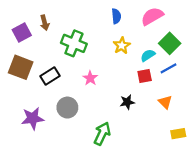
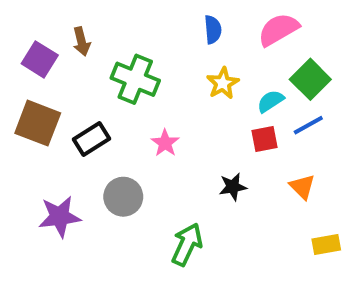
purple square: (22, 33) -> (40, 59), turned -30

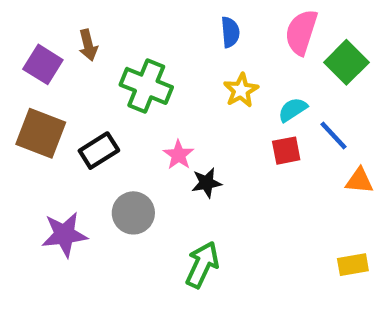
pink semicircle: (278, 30) -> (301, 32), turned -42
green square: (310, 79) -> (346, 62), moved
blue line: (308, 125) -> (334, 135), turned 76
black star: (233, 187) -> (207, 183), moved
orange triangle: (302, 187) -> (359, 181), moved, turned -40

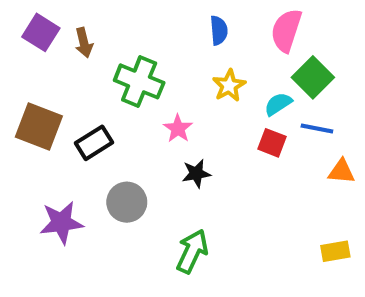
green square: (346, 62) -> (313, 77), moved
purple square: (43, 64) -> (41, 32), moved
blue line: (334, 135) -> (317, 129), turned -36
red square: (286, 151) -> (272, 143), turned 32
pink star: (179, 155) -> (178, 129), moved

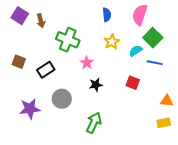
brown square: (39, 126) -> (19, 62), size x0.6
red square: (272, 143) -> (133, 83), moved
orange triangle: (341, 171) -> (167, 101), moved

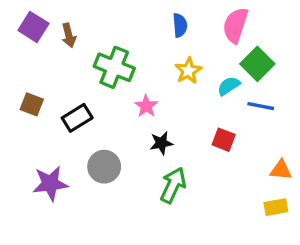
green arrow: (94, 123) -> (173, 185), moved

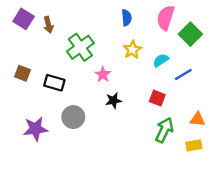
green square: (257, 64) -> (190, 34), moved
green cross: (114, 67) -> (80, 47), turned 32
blue line: (261, 106) -> (183, 74), turned -42
black rectangle: (77, 118) -> (54, 83), turned 48
green arrow: (173, 185) -> (164, 130), moved

